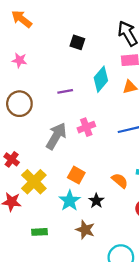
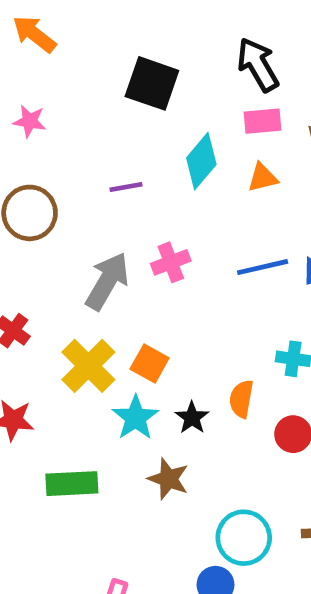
black square: (77, 42) -> (152, 83), size x1.6
orange semicircle: (120, 181) -> (241, 399), moved, turned -120
yellow cross: (34, 182) -> (88, 366), moved
green rectangle: (39, 232) -> (72, 484), size x1.5

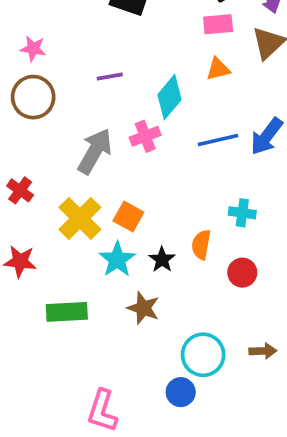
pink star: (30, 121) -> (33, 49), moved
cyan diamond: (201, 161) -> (169, 97), moved

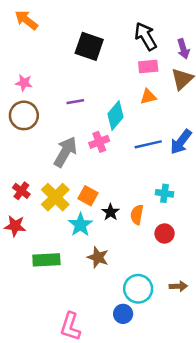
red cross: (20, 190) -> (21, 191), moved
black star: (162, 260) -> (111, 212), moved

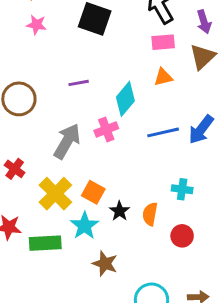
pink star: (24, 83) -> (36, 25), moved
red cross: (21, 191) -> (15, 169), moved
green rectangle: (46, 260) -> (45, 243), moved

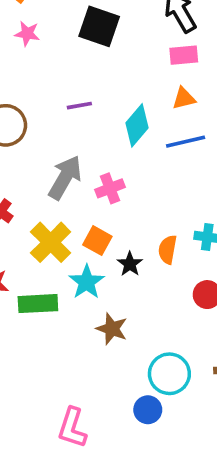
pink cross: (106, 130) -> (110, 188), moved
blue line: (163, 132) -> (186, 142), moved
orange semicircle: (150, 214) -> (168, 250), moved

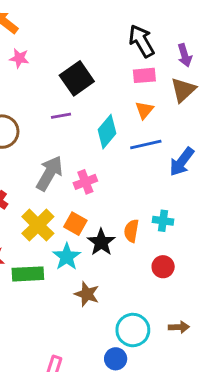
black square: (99, 26) -> (77, 78), moved, turned 36
orange triangle: (184, 98) -> (144, 110), turned -36
black star: (130, 264) -> (101, 242), size x1.4

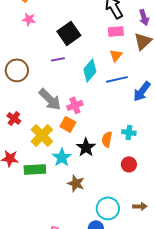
gray arrow: (49, 173) -> (50, 99), turned 105
orange square: (75, 224) -> (68, 124), moved

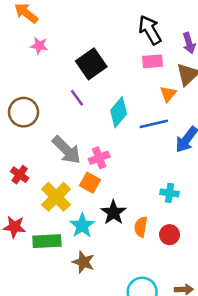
orange triangle: (116, 55) -> (168, 94), moved
purple line: (58, 59) -> (77, 98), turned 64
orange semicircle: (107, 139) -> (141, 227), moved
brown star: (76, 183) -> (83, 262), moved

